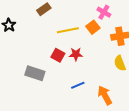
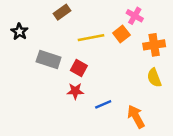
red star: (76, 54) -> (75, 91), moved
gray rectangle: (35, 73) -> (49, 59), moved

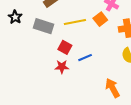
gray rectangle: (49, 59) -> (44, 26), moved
blue line: (103, 104) -> (85, 58), moved

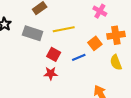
orange square: (100, 19) -> (95, 43), moved
blue line: (85, 58) -> (79, 57), moved

